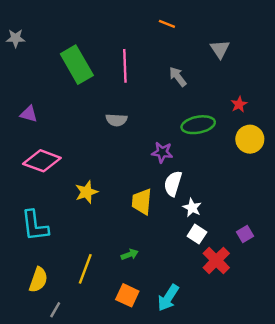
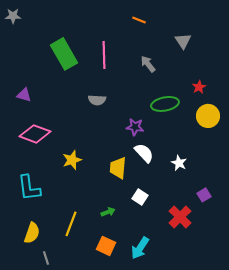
gray star: (16, 38) -> (13, 16), moved
white semicircle: (173, 184) -> (144, 153), turned 120
white star: (192, 208) -> (179, 163), moved
white square: (197, 234) -> (140, 197), moved
gray line: (55, 310) -> (46, 258), turned -48

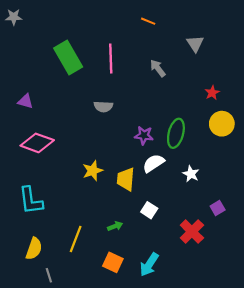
green ellipse: (165, 104) -> (176, 133), moved, turned -64
white semicircle: (144, 153) -> (153, 163), turned -80
yellow star: (72, 160) -> (93, 171), moved

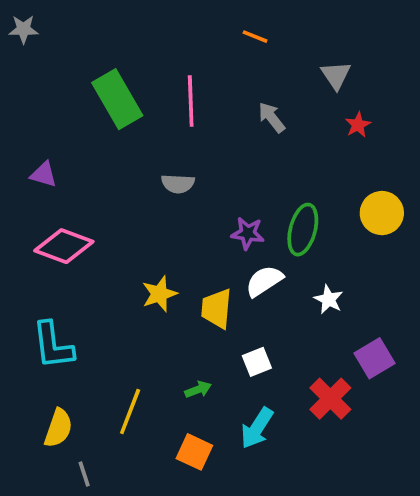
red star: (212, 93) -> (358, 125), moved
purple square: (218, 208) -> (374, 358), size x1.5
white square: (149, 210) -> (257, 362), turned 35
cyan arrow: (149, 265) -> (257, 428), moved

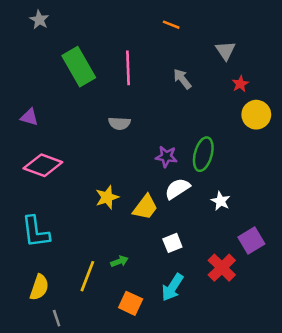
gray star: (23, 29) -> (39, 20), moved, turned 30
yellow circle: (382, 213) -> (256, 115), moved
yellow trapezoid: (216, 309) -> (145, 207), turned -148
green arrow: (198, 389) -> (119, 261), moved

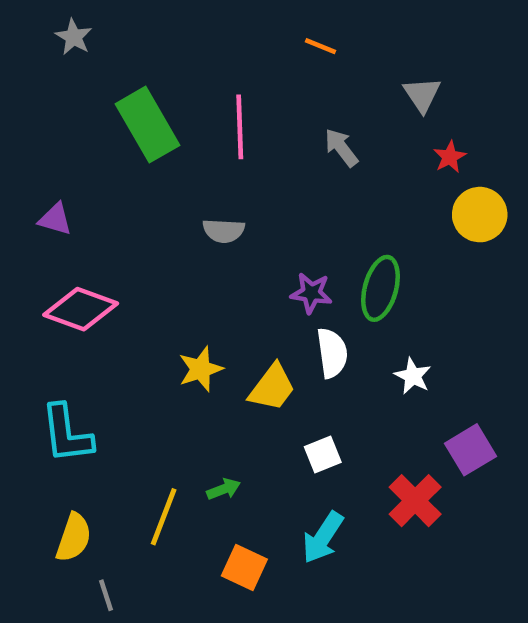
white semicircle: (177, 189) -> (332, 353), turned 115

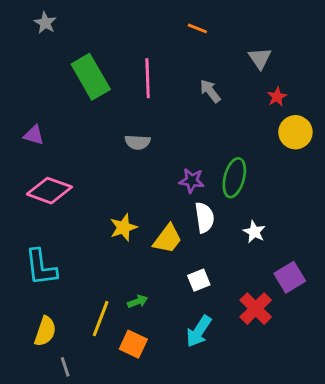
orange square: (244, 568) -> (133, 344), moved

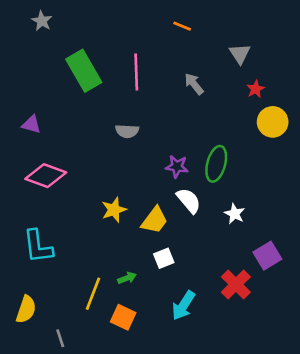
white semicircle: (204, 218) -> (189, 201), turned -32
white square: (199, 280) -> (164, 258), moved
yellow semicircle: (45, 331) -> (26, 309), moved

